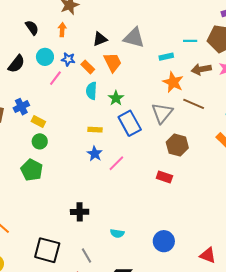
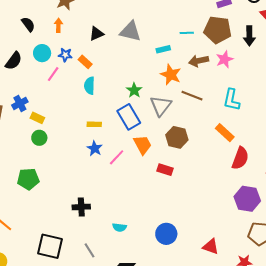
orange trapezoid: (113, 62) -> (142, 145), moved
green star: (116, 98) -> (134, 90), moved
green pentagon: (32, 170) -> (28, 179), moved, turned -30

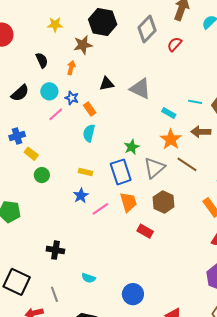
cyan rectangle: (163, 49) -> (169, 113), turned 32
green circle: (39, 138) -> (42, 175), moved

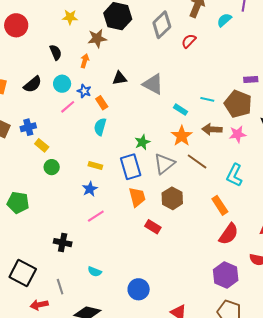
pink line: (100, 209) -> (96, 216), moved

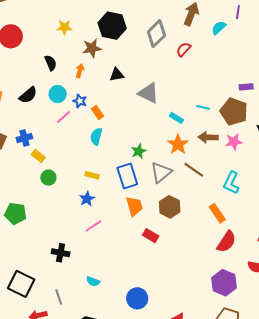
black triangle: (120, 78) -> (117, 75), moved

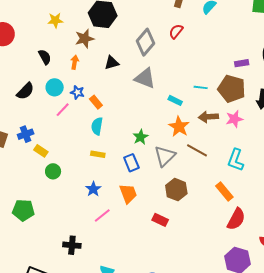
gray diamond: (156, 34) -> (146, 42), moved
yellow rectangle: (92, 175) -> (98, 154), moved
blue rectangle: (127, 176) -> (131, 163), size x0.7
orange trapezoid: (134, 206) -> (128, 194), moved

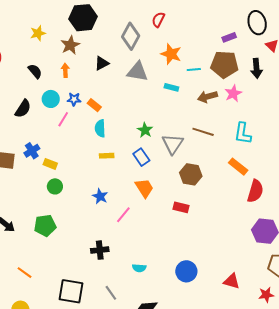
orange star: (179, 127) -> (171, 54), moved
green circle: (53, 171) -> (55, 186), moved
blue star: (93, 189) -> (100, 196), moved

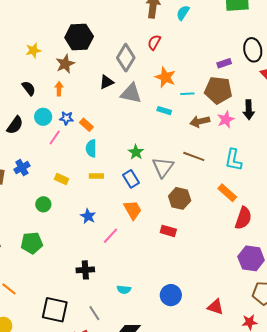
black triangle: (102, 63) -> (107, 82), moved
black arrow: (256, 68) -> (249, 110), moved
yellow rectangle: (50, 164) -> (62, 179), moved

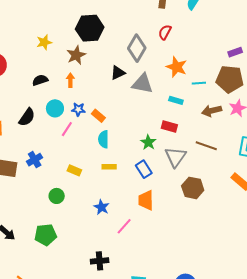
black semicircle: (29, 88) -> (40, 80), turned -70
orange trapezoid: (133, 210) -> (146, 200), turned -150
red rectangle: (168, 231) -> (169, 126), moved

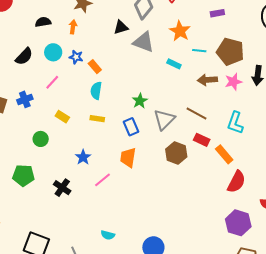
purple rectangle: (235, 52) -> (217, 13), moved
red rectangle: (169, 126) -> (202, 140), moved
pink line: (67, 129) -> (52, 82), moved
black cross: (100, 261) -> (62, 188), moved, turned 30

